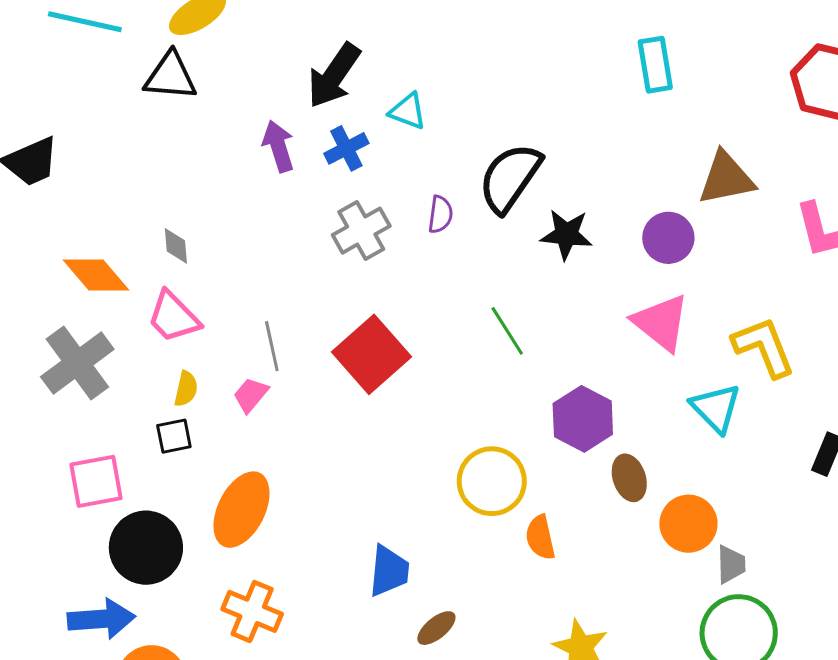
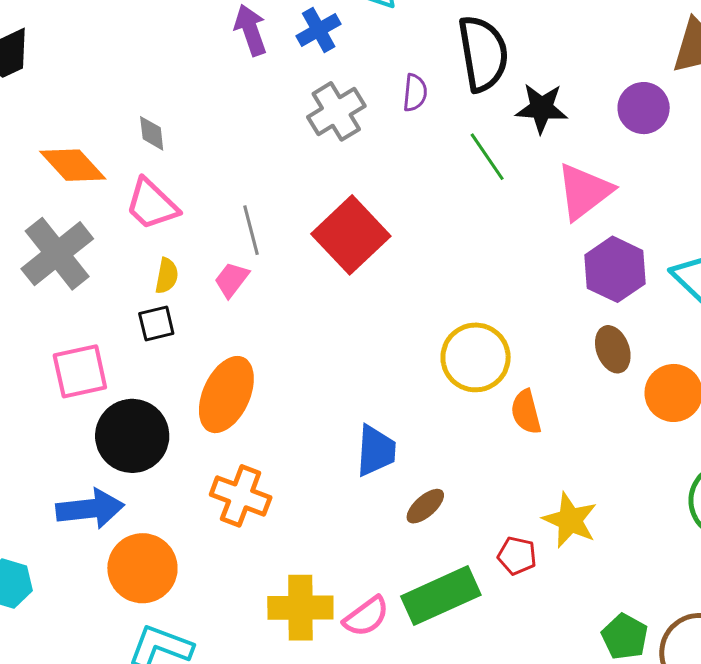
black semicircle: (510, 178) -> (483, 54), turned 138
pink triangle: (661, 323) -> (584, 191), moved, turned 46
green line: (507, 331) -> (487, 157), moved
purple hexagon: (583, 419) -> (615, 269), moved

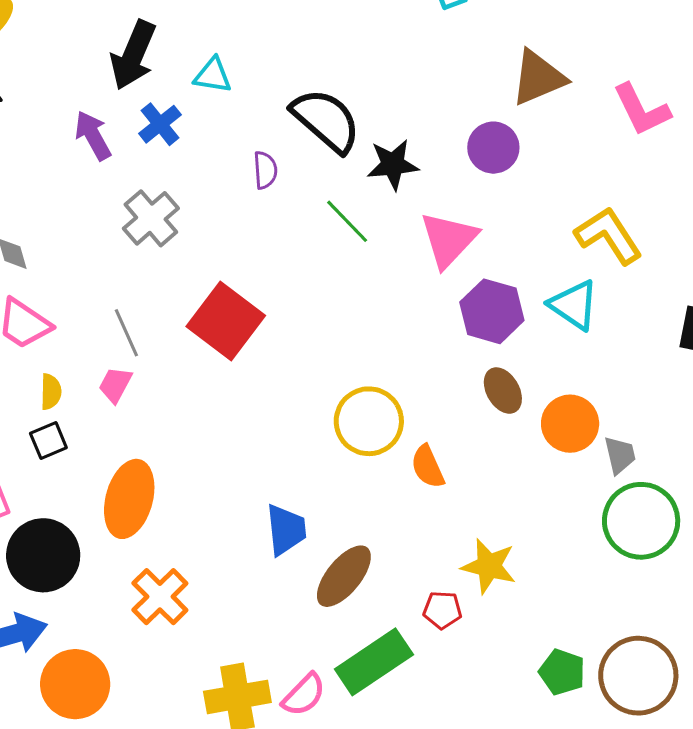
black semicircle: (483, 54) -> (326, 120), turned -30
gray cross: (336, 111) -> (151, 218), moved
orange cross: (241, 496) -> (160, 597), turned 34
brown ellipse: (425, 506) -> (344, 576), size x1.6

